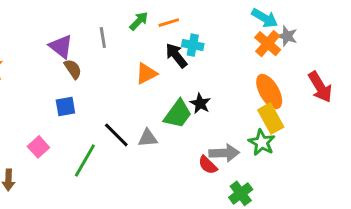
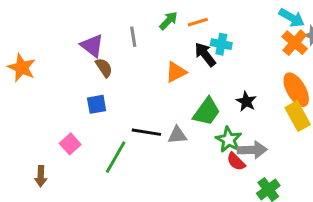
black star: (200, 103) -> (246, 101), moved
black line: (116, 135) -> (146, 132), turned -36
green star: (262, 142) -> (229, 140), moved

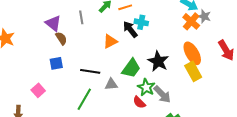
black star: (246, 101) -> (158, 61), size x1.5
black line: (146, 132) -> (90, 71), moved
gray arrow: (252, 150) -> (162, 94), turned 48
green line: (116, 157) -> (84, 99), moved
red semicircle: (236, 162) -> (139, 102), moved

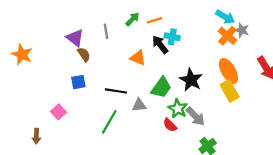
orange triangle: (110, 41) -> (138, 58), turned 49

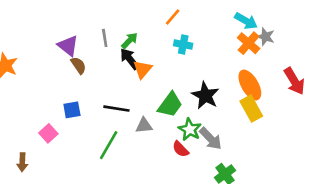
green arrow: (132, 19) -> (130, 41), moved
orange line: (155, 20) -> (173, 17), moved, turned -32
black arrow: (160, 45) -> (130, 59), moved
orange triangle: (138, 58) -> (143, 69), turned 49
blue square: (78, 82) -> (72, 110), moved

